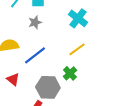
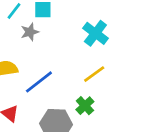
gray star: (35, 22) -> (30, 32), moved

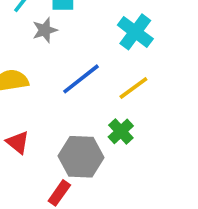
blue line: (39, 82) -> (81, 79), moved

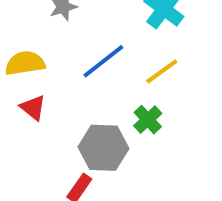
red triangle: (18, 142) -> (33, 108), moved

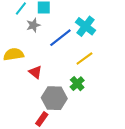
blue line: (103, 61) -> (60, 38), moved
red triangle: (33, 108) -> (35, 72), moved

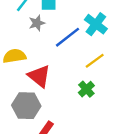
red triangle: (35, 72) -> (39, 76), size x1.5
gray hexagon: (54, 98) -> (26, 106), moved

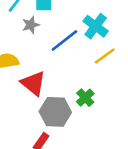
yellow line: (95, 61) -> (105, 56), moved
gray hexagon: (26, 106) -> (55, 112), moved

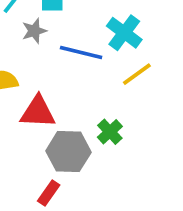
blue line: (64, 40) -> (81, 53), turned 52
red triangle: (33, 83) -> (38, 112), turned -36

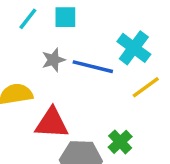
gray star: (34, 31) -> (53, 60), moved

